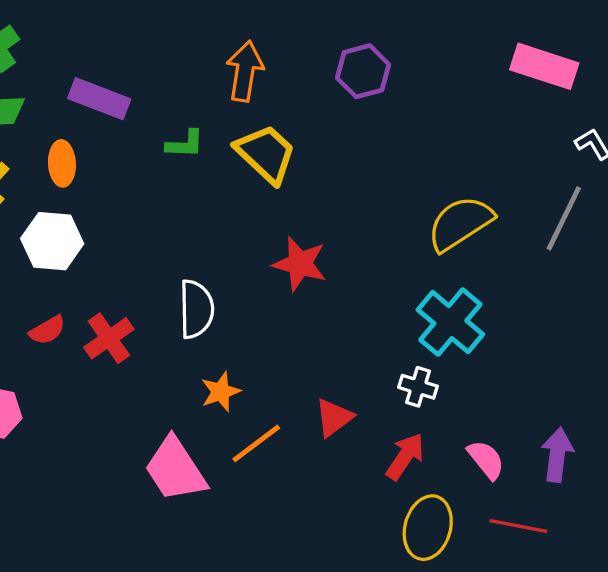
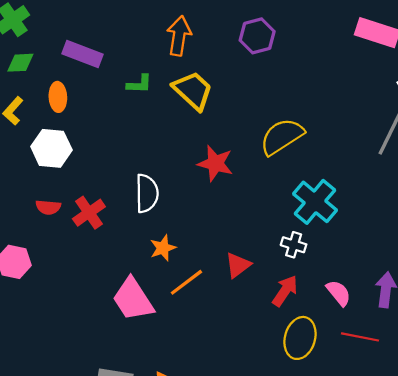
yellow semicircle: (460, 223) -> (282, 137), moved
red semicircle: (47, 330) -> (48, 207), turned 35

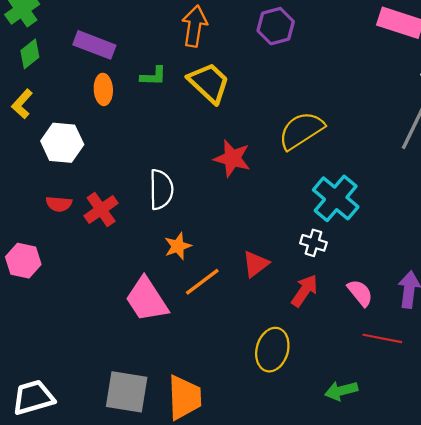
green diamond: (20, 63) -> (30, 54), turned -36
orange ellipse: (58, 97) -> (103, 89), moved
yellow ellipse: (300, 338) -> (272, 350), moved

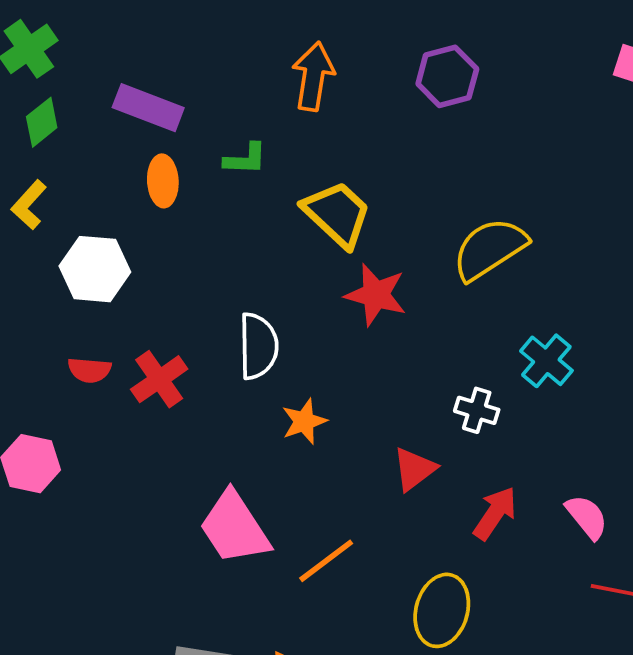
yellow trapezoid: (209, 83) -> (337, 214), moved
cyan cross: (336, 198) -> (546, 361), size x0.7
white cross: (313, 243) -> (477, 410), moved
orange star: (178, 246) -> (304, 421), moved
orange line: (202, 282) -> (326, 561), moved

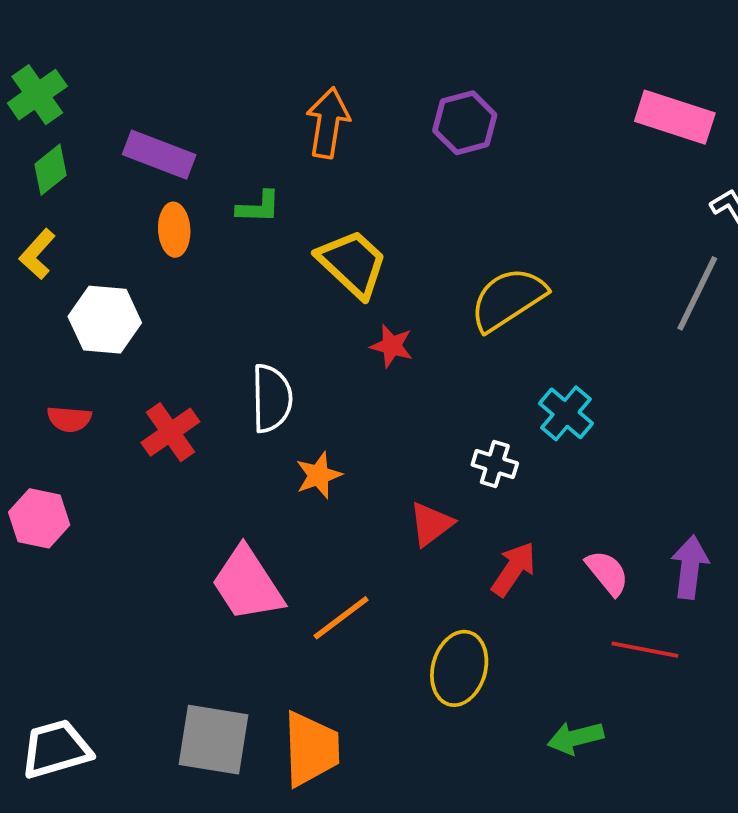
red star: (376, 295) -> (392, 346), size x0.7
red semicircle: (89, 370) -> (69, 419), moved

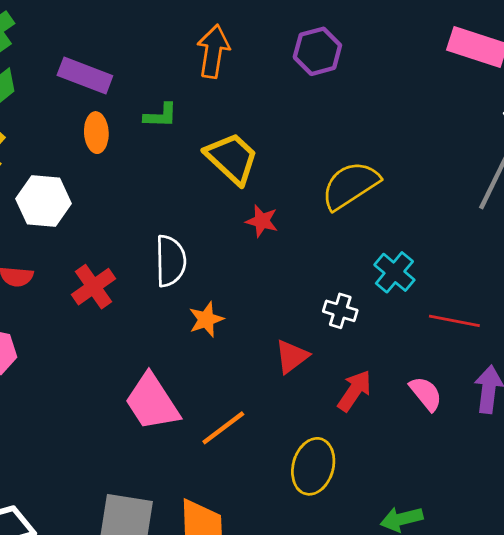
red line: (645, 650) -> (454, 321), moved

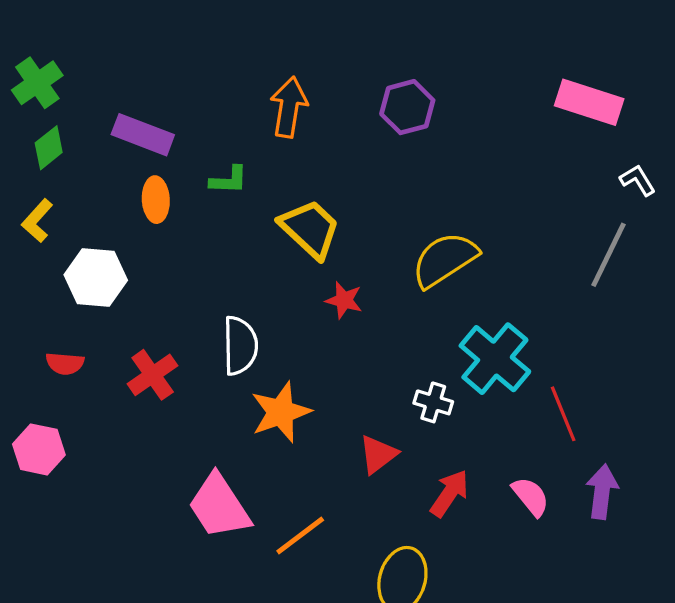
cyan cross: (394, 272) -> (495, 359), size x1.5
orange star: (206, 319) -> (281, 412), size x1.5
red line: (454, 321) -> (563, 414), turned 57

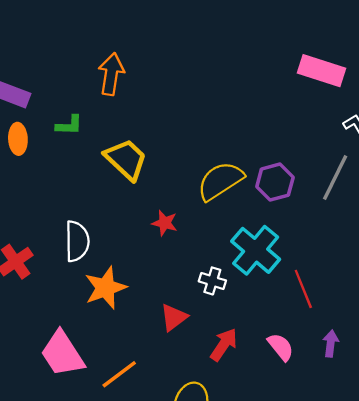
purple hexagon: (407, 107) -> (275, 182), moved
red star: (344, 300) -> (165, 223), moved
purple arrow: (602, 492) -> (331, 344), size x0.7

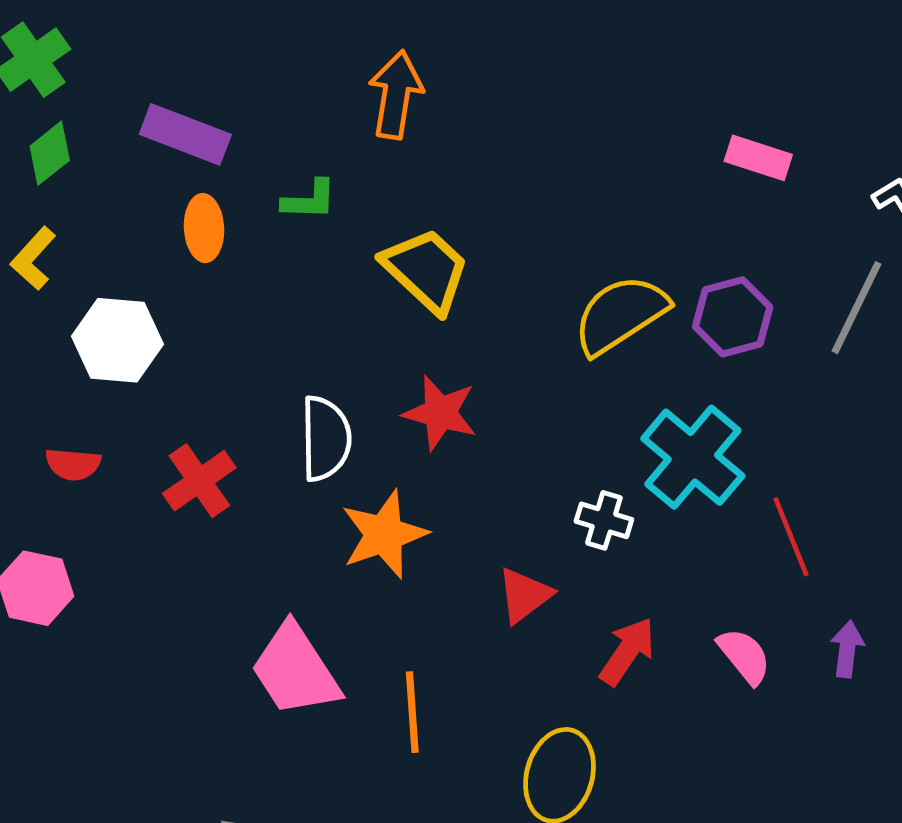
pink rectangle: (322, 71) -> (758, 158), moved, size x0.7
red star: (165, 223) -> (440, 413), moved, size x1.4
orange line: (119, 374) -> (412, 712), turned -57

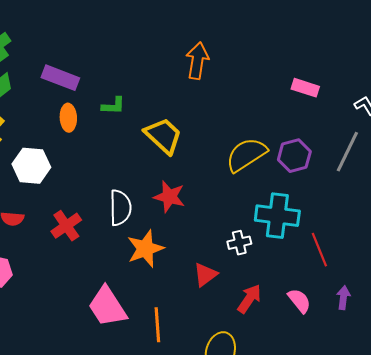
orange arrow: (396, 95) -> (197, 61), moved
cyan cross: (693, 457) -> (277, 216), turned -33
white cross: (604, 520) -> (239, 243), turned -30

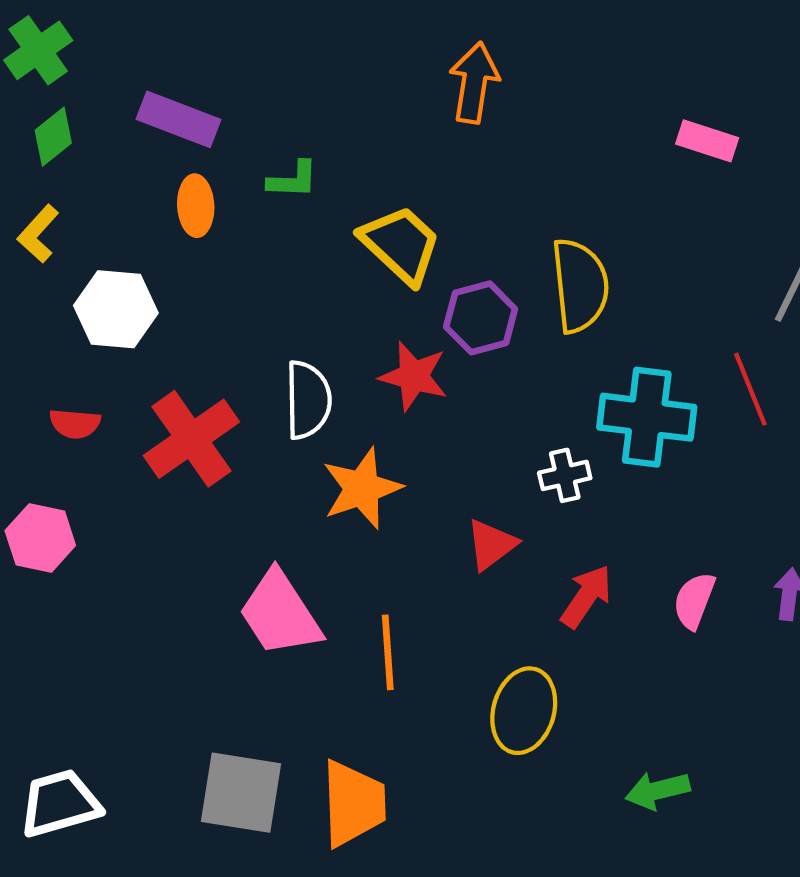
yellow semicircle: (246, 155) -> (580, 286), turned 117
purple hexagon: (294, 156) -> (481, 318), moved
red cross: (66, 226) -> (191, 439), size x1.4
red line: (319, 250) -> (750, 389), moved
pink semicircle: (299, 301) -> (694, 601), turned -120

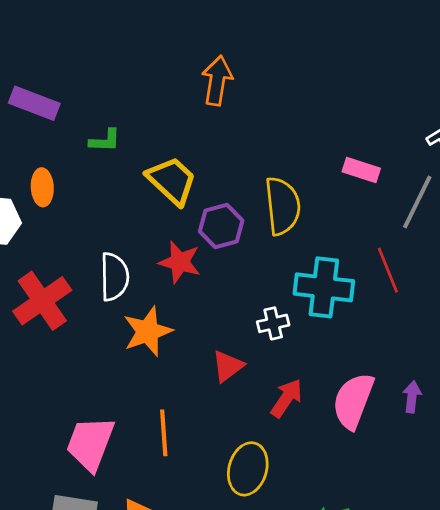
pink rectangle: (707, 141) -> (361, 170), moved
orange ellipse: (196, 206) -> (42, 187), moved
pink semicircle: (694, 601) -> (353, 401), size x1.6
pink trapezoid: (280, 614) -> (90, 444), moved, turned 54

